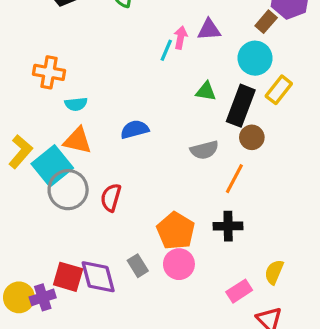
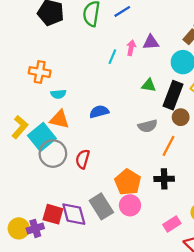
cyan line: (166, 50) -> (112, 57), moved
gray rectangle: (138, 266) -> (101, 206), size x1.6

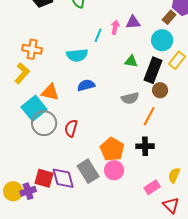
cyan semicircle: (58, 94) -> (77, 55), moved, size x1.5
yellow L-shape: (20, 127) -> (22, 73), moved

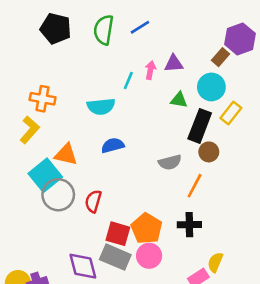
green triangle: (131, 61) -> (179, 100), moved
gray rectangle: (88, 171) -> (115, 257), turned -35
yellow semicircle: (174, 175) -> (215, 262), moved
red square: (44, 178) -> (118, 234), moved

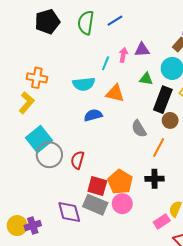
black pentagon: (56, 29) -> (47, 22), turned -30
orange triangle: (66, 155) -> (115, 93), moved
gray semicircle: (170, 162) -> (139, 129), turned 72

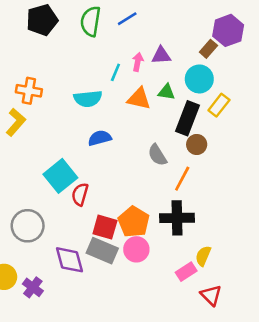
orange triangle: (115, 93) -> (139, 99), moved
cyan square: (39, 139) -> (60, 176), moved
gray circle: (49, 155) -> (28, 226), moved
black cross: (155, 179) -> (177, 218), size x1.4
purple cross: (33, 226) -> (33, 287), moved, turned -35

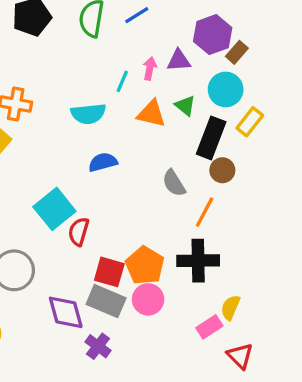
purple hexagon: (228, 30) -> (213, 35), moved
green triangle: (167, 92) -> (185, 106), turned 30
purple cross: (33, 287) -> (98, 346), moved

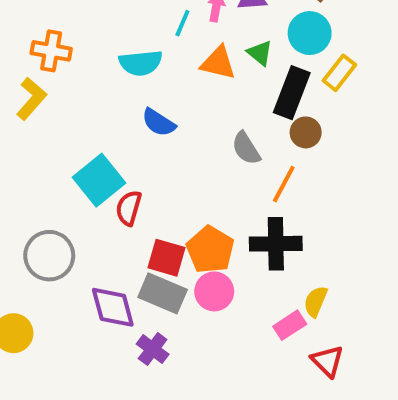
blue semicircle: (103, 162) -> (159, 122), turned -132

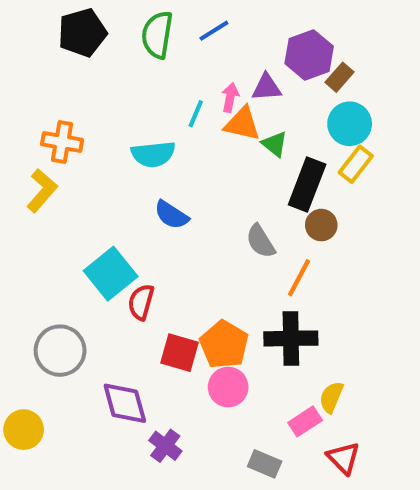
cyan circle: (310, 33) -> (350, 124), moved
orange triangle: (218, 63) -> (242, 124), moved
gray rectangle: (163, 293) -> (265, 464), moved, size x0.7

